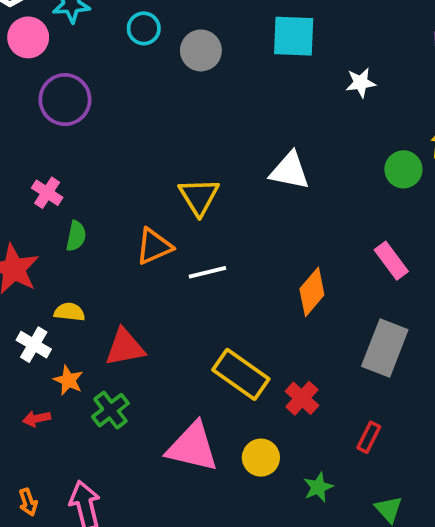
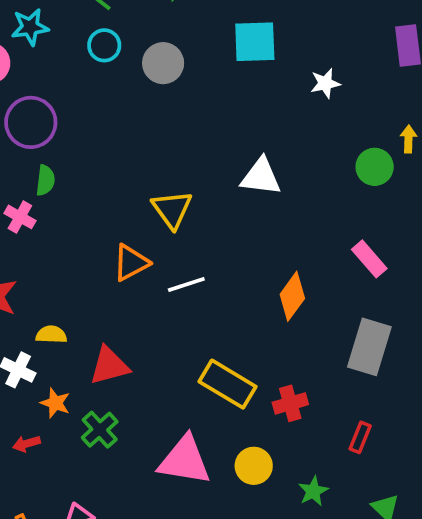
green semicircle: (76, 236) -> (45, 180), moved
red cross: (302, 398) -> (290, 403), turned 36

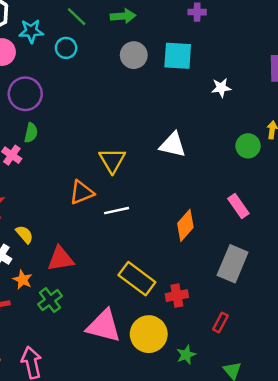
cyan circle: (104, 45) -> (66, 48), moved
gray circle: (163, 63) -> (134, 55), moved
yellow semicircle: (51, 335) -> (25, 234), turned 42
yellow circle: (254, 466) -> (149, 334), size x1.5

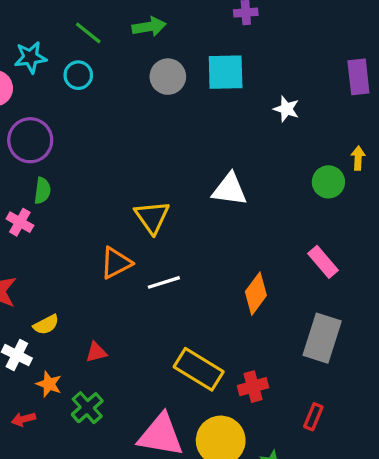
white star: (221, 88) -> (286, 109), turned 30
yellow semicircle: (25, 234) -> (46, 325), turned 108
red triangle: (61, 259) -> (96, 352), size x0.6

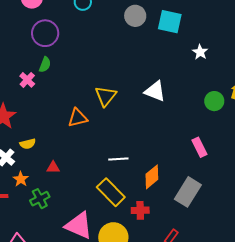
white line: (164, 282) -> (118, 159), moved
orange diamond: (256, 294) -> (152, 177), moved

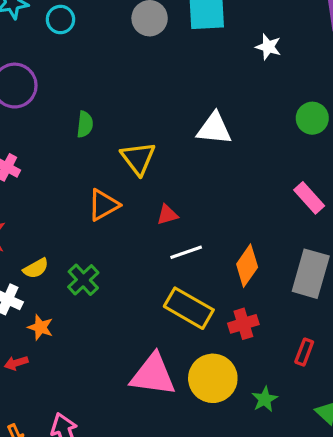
green semicircle: (45, 65) -> (85, 124), moved
red triangle: (53, 167) -> (167, 215), moved
green cross: (40, 199) -> (83, 280), moved

